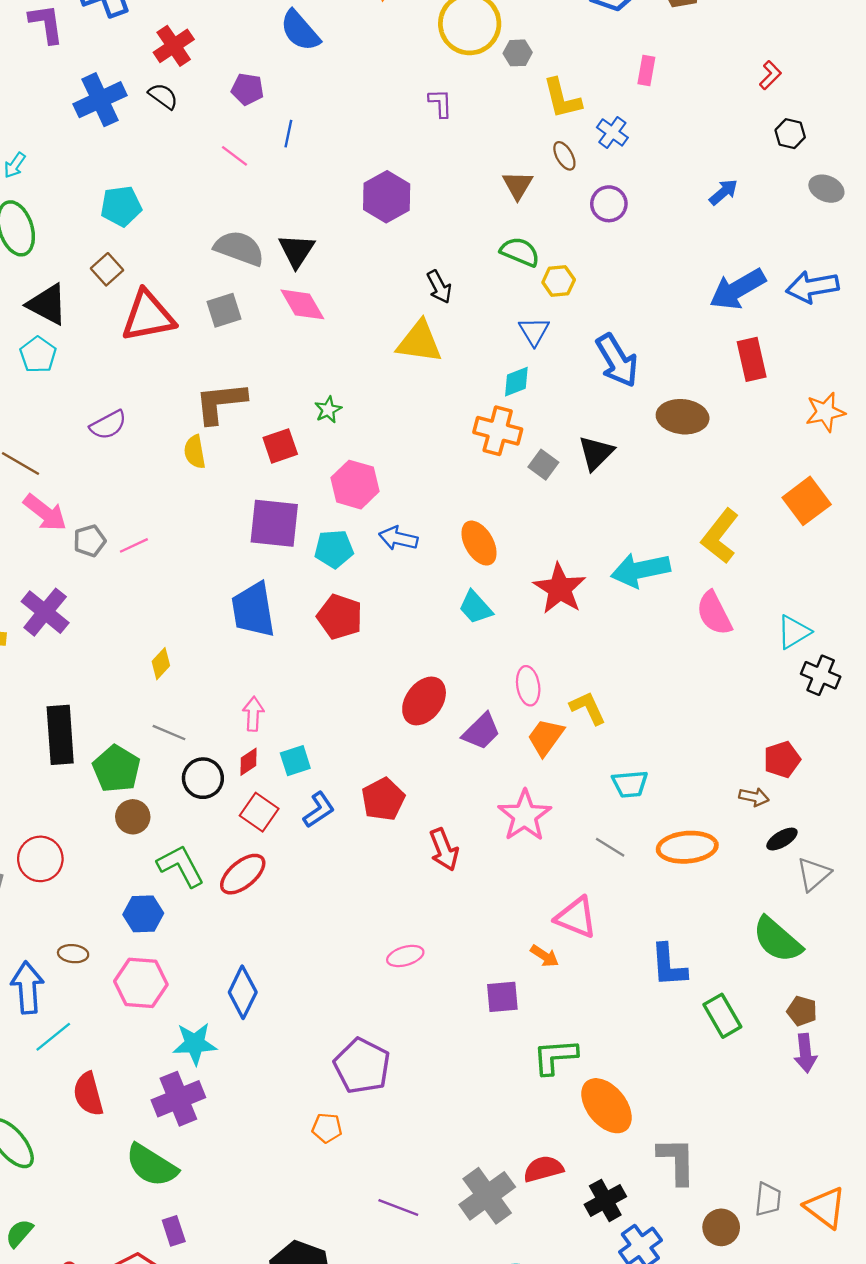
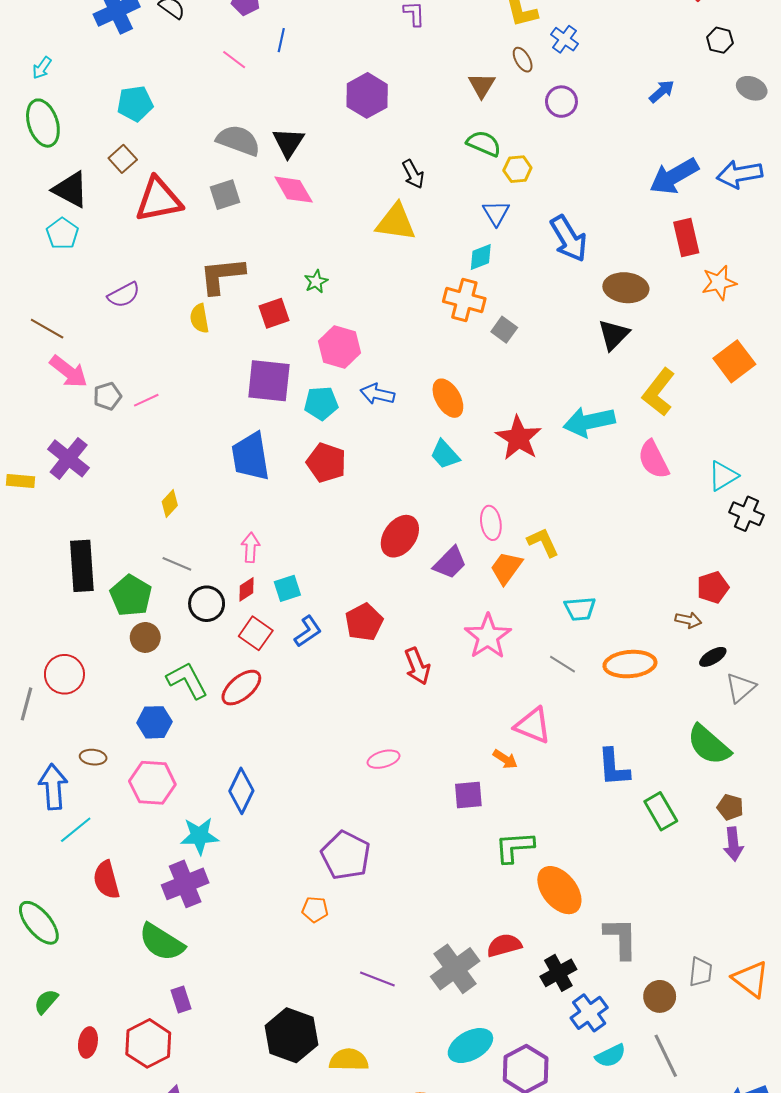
orange star: (825, 412) -> (719, 283), moved
black triangle: (596, 453) -> (614, 335), moved

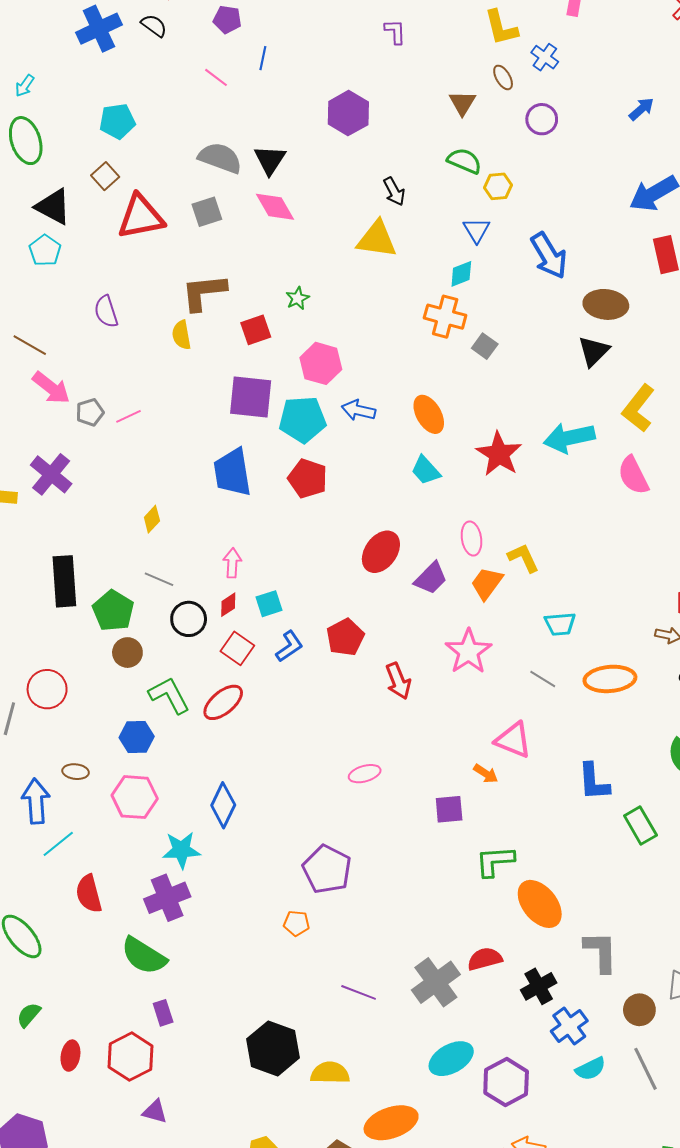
purple semicircle: (124, 295) -> (106, 312), turned 100
cyan pentagon: (321, 403) -> (303, 419), size x1.4

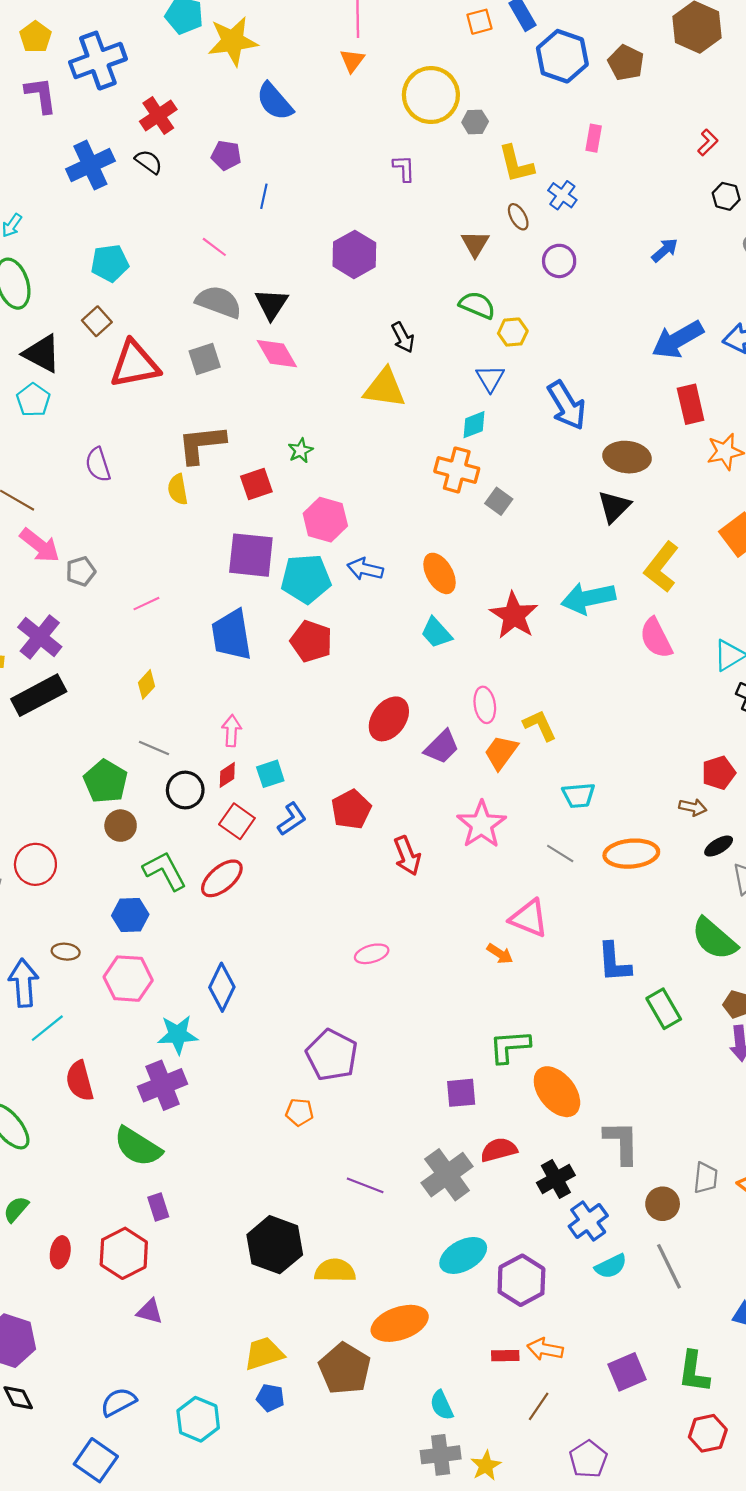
pink line: (216, 77) -> (214, 247), moved
pink line: (128, 416) -> (146, 604), moved
black rectangle: (64, 581) -> (39, 695), moved, turned 66
purple square: (449, 809) -> (461, 1093), moved

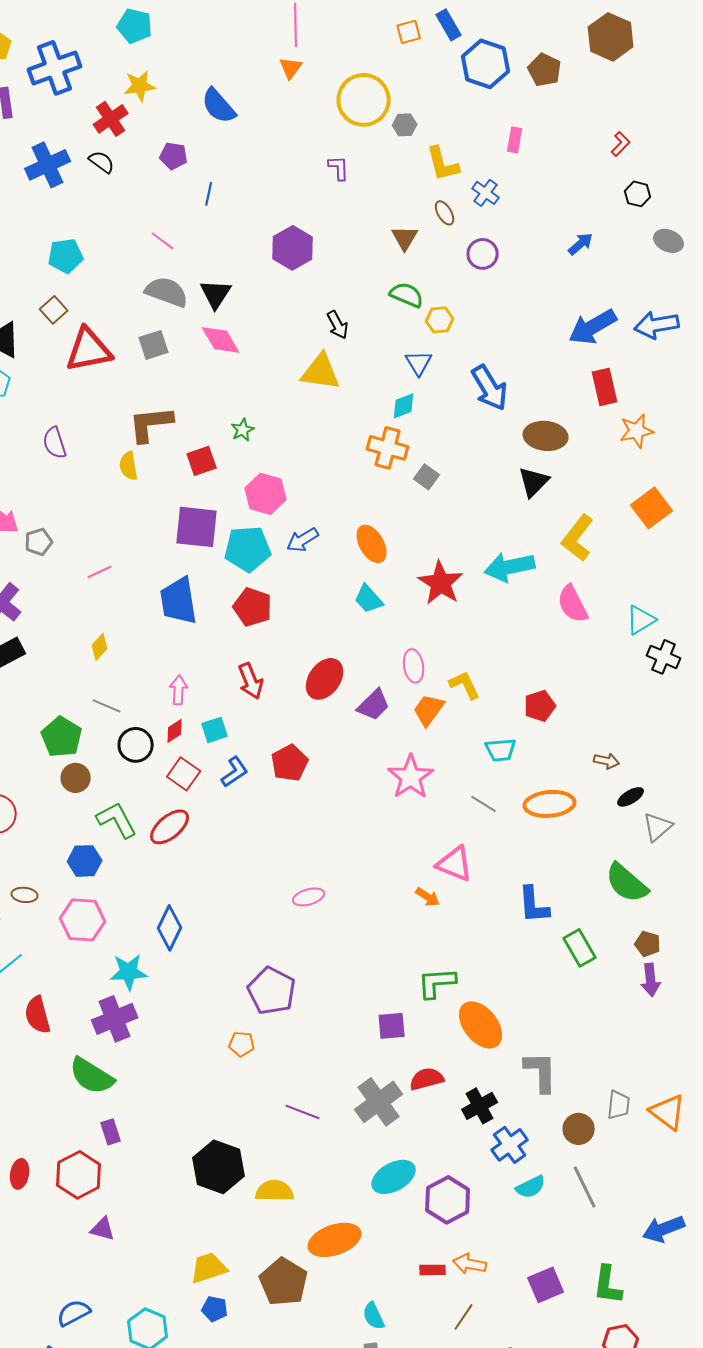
yellow star: (233, 41) -> (140, 86), moved, size x0.7
blue arrow: (365, 569) -> (303, 540), turned -44
red pentagon: (719, 773) -> (540, 706), moved
red arrow: (407, 856) -> (251, 681), moved

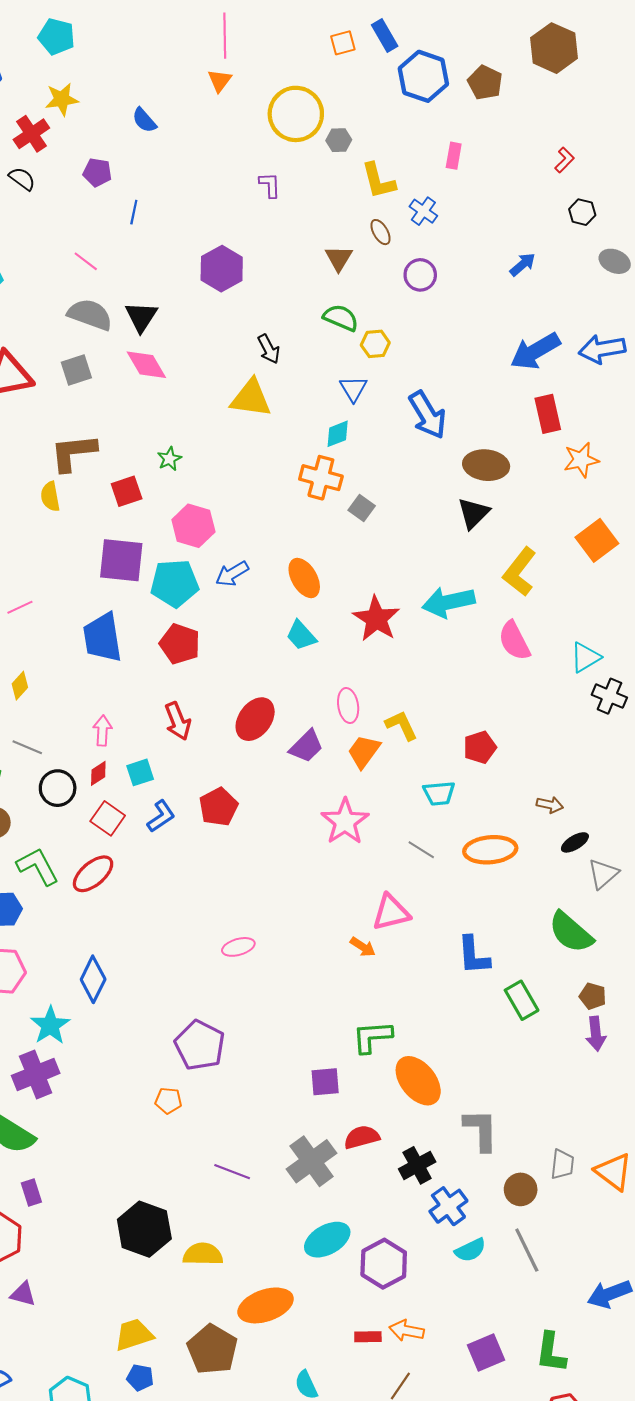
blue semicircle: (219, 106) -> (144, 120), size x0.7
pink triangle: (455, 864) -> (391, 912), turned -36
cyan star: (129, 972) -> (50, 1025), turned -30

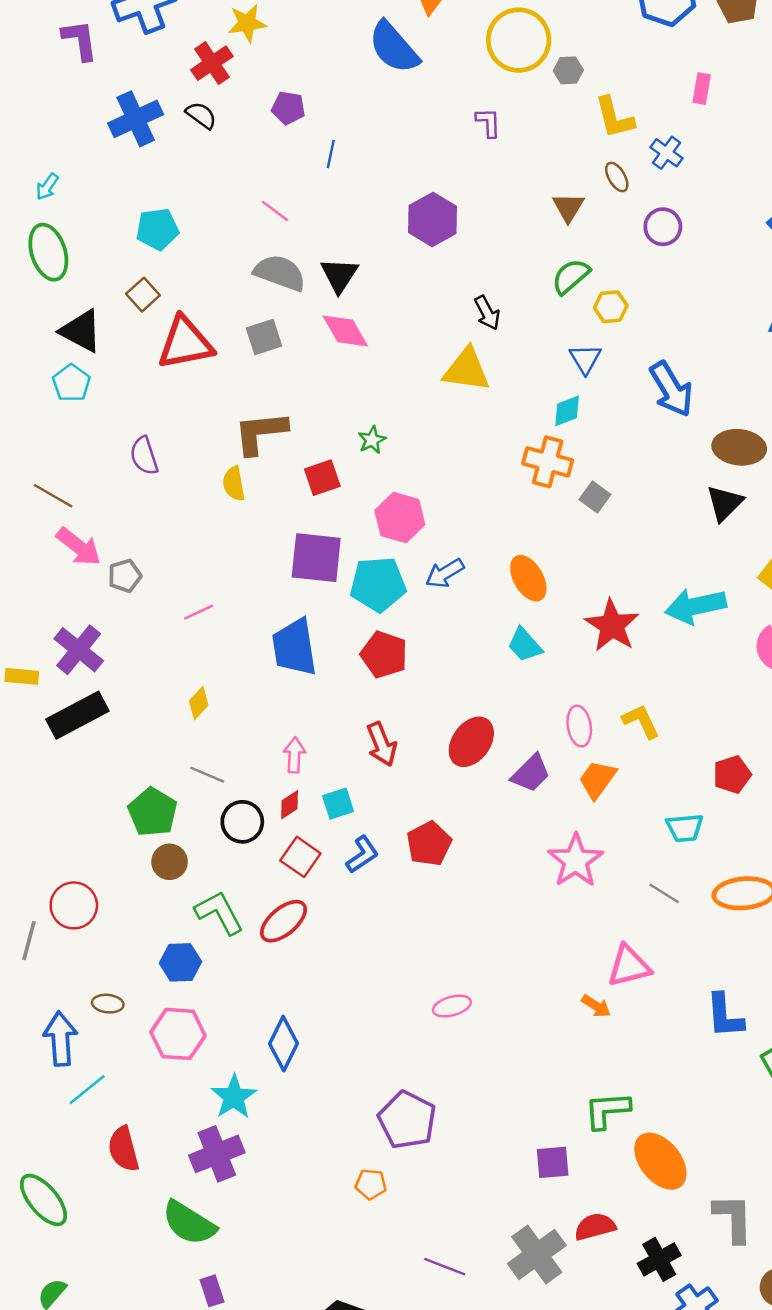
blue semicircle: (144, 120) -> (394, 47), moved, size x1.8
green semicircle: (341, 318) -> (571, 276), turned -64
yellow L-shape: (401, 725) -> (641, 721), moved

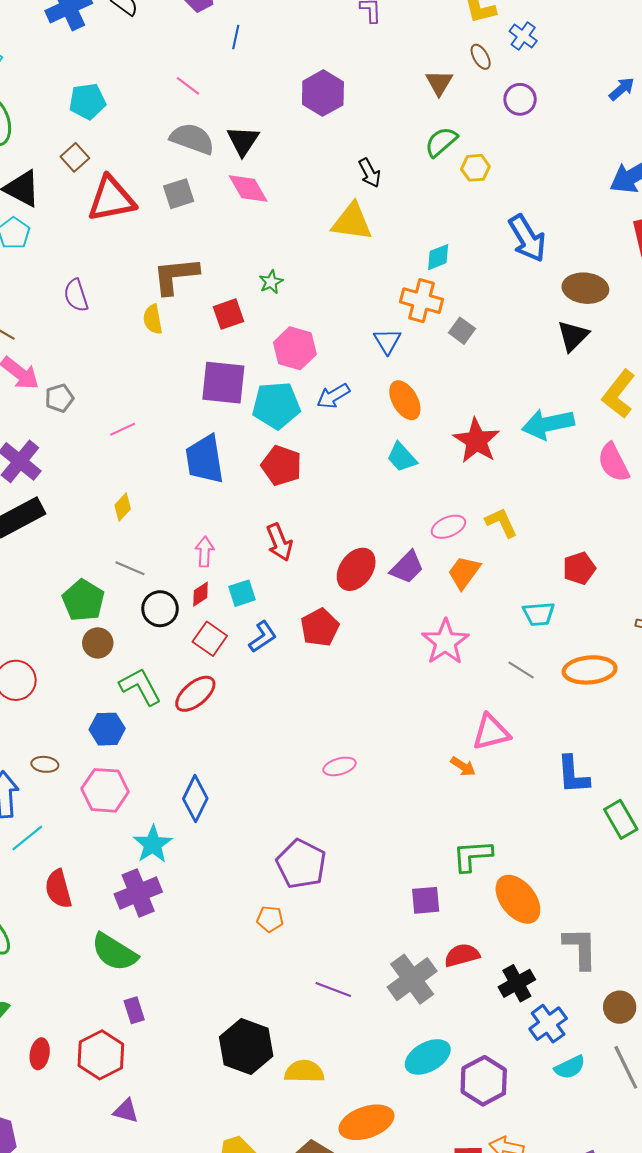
blue triangle: (585, 359) -> (387, 341), moved
pink ellipse: (579, 726) -> (448, 527), turned 76
red ellipse: (471, 742) -> (356, 569), moved

